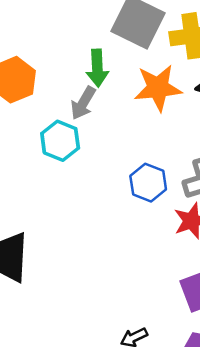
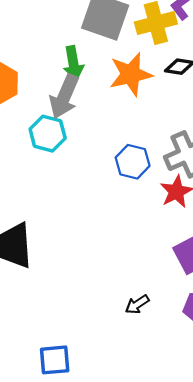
gray arrow: (83, 103) -> (64, 97), size x1.4

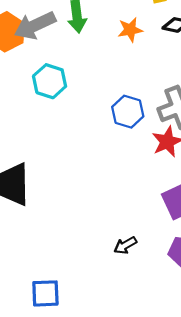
orange star: (131, 74) -> (130, 30), size x0.6
gray arrow: (64, 97) -> (35, 25), moved, turned 39

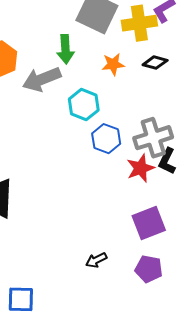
gray arrow: (35, 25) -> (42, 79), moved
cyan hexagon: (50, 81) -> (84, 105), moved

